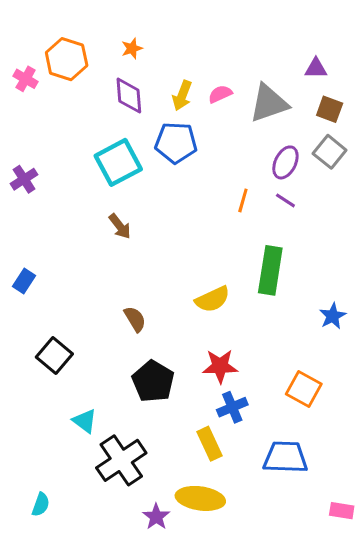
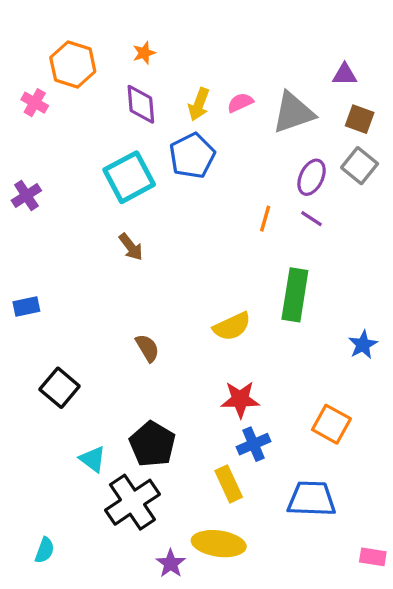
pink cross: (26, 79) -> (35, 103), moved
blue pentagon: (176, 143) -> (192, 156), turned -30
blue rectangle: (24, 281) -> (26, 307), turned 45
black pentagon: (153, 381) -> (152, 444), moved

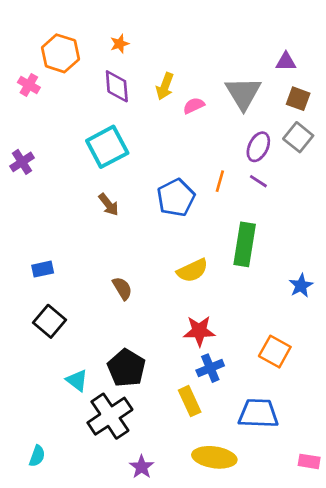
pink semicircle: (240, 103) -> (194, 106), moved
gray triangle: (293, 113) -> (243, 93), turned -42
blue pentagon: (192, 156) -> (176, 198), moved
blue rectangle: (26, 307) -> (43, 269), moved
yellow ellipse: (219, 544) -> (214, 457), moved

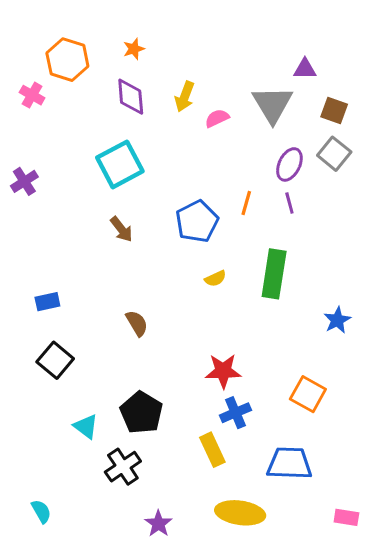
purple triangle: (286, 62) -> (305, 69), moved
purple line: (258, 181) -> (289, 203), turned 42
yellow semicircle: (192, 270) -> (215, 279), moved, size x0.6
black cross: (110, 416) -> (123, 467), size x0.7
cyan semicircle: (37, 456) -> (41, 511), turned -50

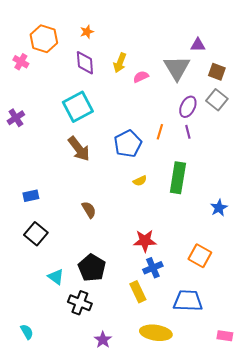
brown arrow: (121, 229) -> (79, 149), size x1.5
black cross: (123, 467) -> (80, 303), turned -35

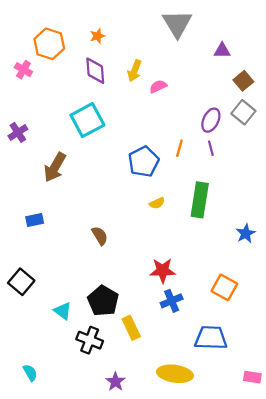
gray triangle: (177, 68) -> (177, 24), moved
brown square: (217, 72) -> (243, 81), turned 30
brown arrow: (79, 149) -> (55, 167), moved, turned 68
black square: (36, 234) -> (21, 282), moved
yellow rectangle: (138, 292) -> (131, 328), moved

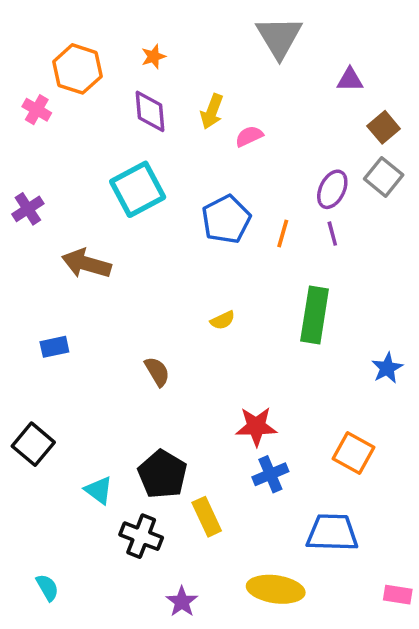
blue pentagon: (144, 162) -> (226, 219), moved
brown arrow: (55, 167) -> (86, 264), turned 76
yellow semicircle: (157, 203) -> (223, 320), moved

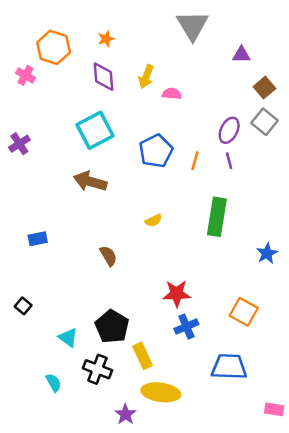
pink semicircle: (249, 136) -> (172, 94), turned 30
brown arrow: (86, 264) -> (90, 181), moved
black square: (33, 444) -> (23, 306), size x0.6
cyan semicircle: (47, 588) -> (54, 383), moved
yellow ellipse: (276, 589) -> (161, 392), moved

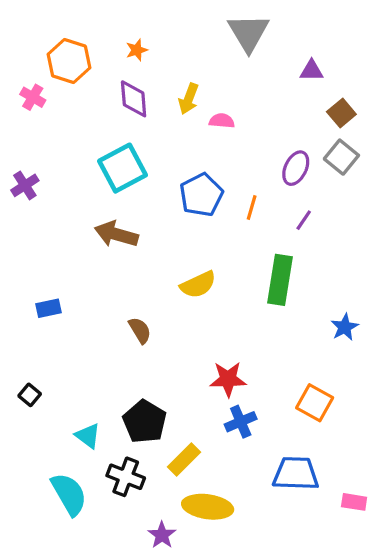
purple line: (229, 161) -> (304, 220), moved, turned 49
yellow semicircle: (153, 220) -> (198, 285), size x1.6
yellow rectangle: (143, 356) -> (184, 459), turned 70
cyan semicircle: (54, 383) -> (69, 494), size x1.8
pink rectangle: (274, 409) -> (354, 502), moved

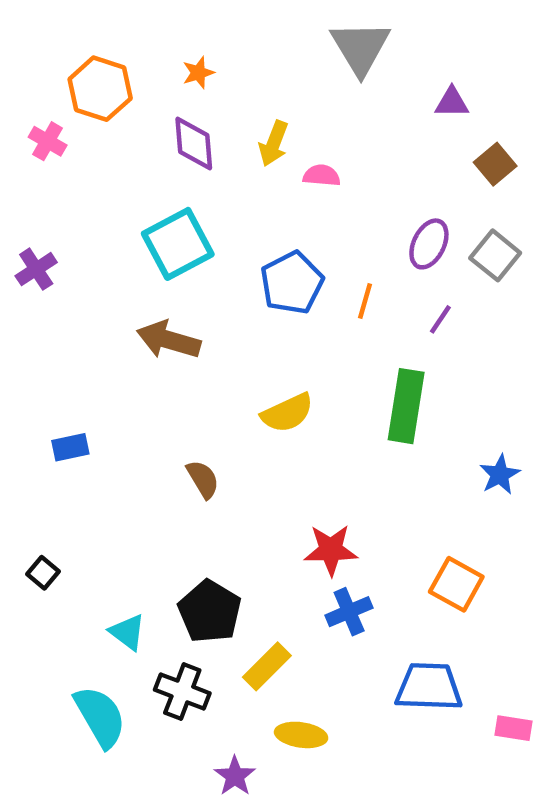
gray square: (341, 157) -> (495, 255), moved
yellow ellipse: (208, 507) -> (301, 735), size x0.7

